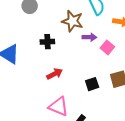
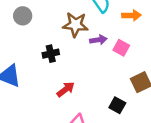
black square: (92, 84) -> (117, 105), moved, turned -32

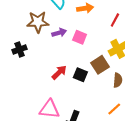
red arrow: (66, 89) -> (59, 72), moved
black square: (117, 105) -> (80, 75), moved

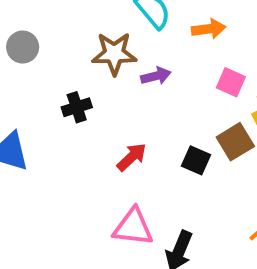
pink square: (80, 37) -> (231, 82), moved
red arrow: (59, 72) -> (132, 157), moved

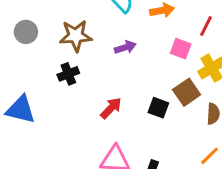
brown star: (114, 54) -> (76, 36), moved

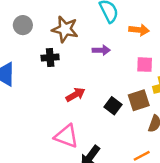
gray circle: (26, 32) -> (23, 25), moved
pink square: (181, 49) -> (145, 65), turned -35

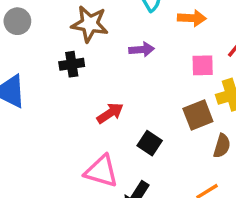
gray circle: (23, 25) -> (17, 21), moved
black square: (113, 106) -> (150, 143), moved

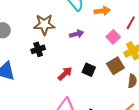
pink square: (203, 65) -> (113, 37), turned -32
black square: (150, 143) -> (89, 70), moved

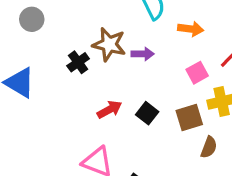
brown star: (44, 25) -> (109, 44), moved
black cross: (38, 49) -> (78, 62), turned -32

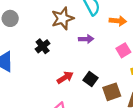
brown star: (109, 44) -> (63, 18), moved, turned -30
brown square: (189, 118) -> (112, 92), moved

